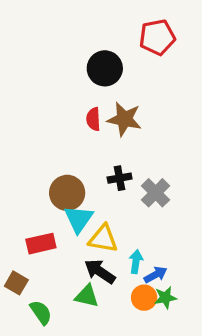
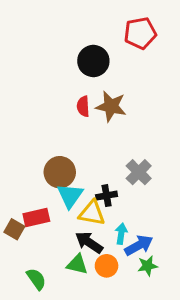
black cross: (120, 178) -> (107, 196), moved
blue arrow: (156, 275) -> (139, 245), size x1.4
brown square: (16, 283) -> (14, 229), moved
orange circle: (144, 298) -> (107, 266), moved

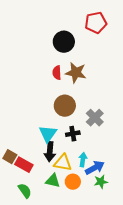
brown circle: (60, 172) -> (65, 106), moved
yellow triangle: (92, 213) -> (63, 163), moved
red rectangle: (36, 218) -> (24, 165), moved, turned 42
black arrow: (89, 242) -> (50, 152), moved, turned -120

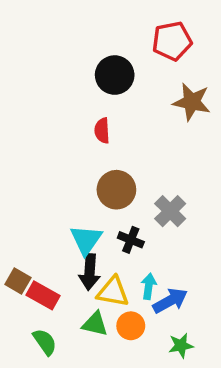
brown star: (76, 73) -> (192, 102), moved
black cross: (73, 134) -> (131, 240), turned 32
green star: (101, 182) -> (181, 345), moved

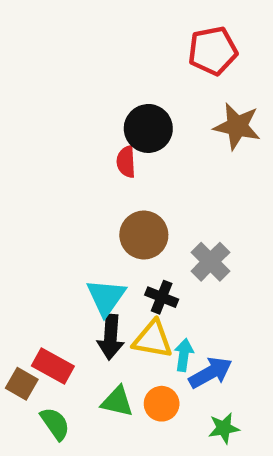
black circle: (115, 75) -> (148, 128), moved
brown square: (18, 281) -> (22, 384), moved
yellow triangle: (113, 292) -> (153, 339), moved

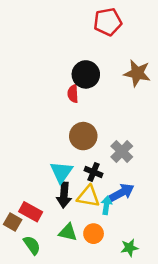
red pentagon: (213, 51) -> (108, 22), moved
blue arrow: (210, 373) -> (122, 193), moved

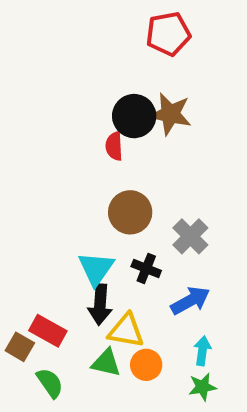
brown star: (137, 73) -> (170, 114), moved
yellow triangle: (88, 196) -> (126, 331), moved
cyan arrow: (106, 205) -> (202, 351), moved

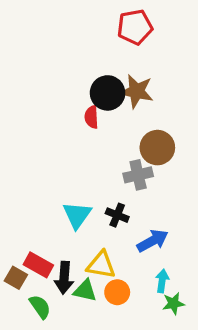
brown circle: (130, 212) -> (157, 148), moved
gray cross: (190, 236) -> (138, 175), moved, turned 32
black arrow: (100, 305) -> (64, 278), moved
green star: (202, 387) -> (173, 303), moved

